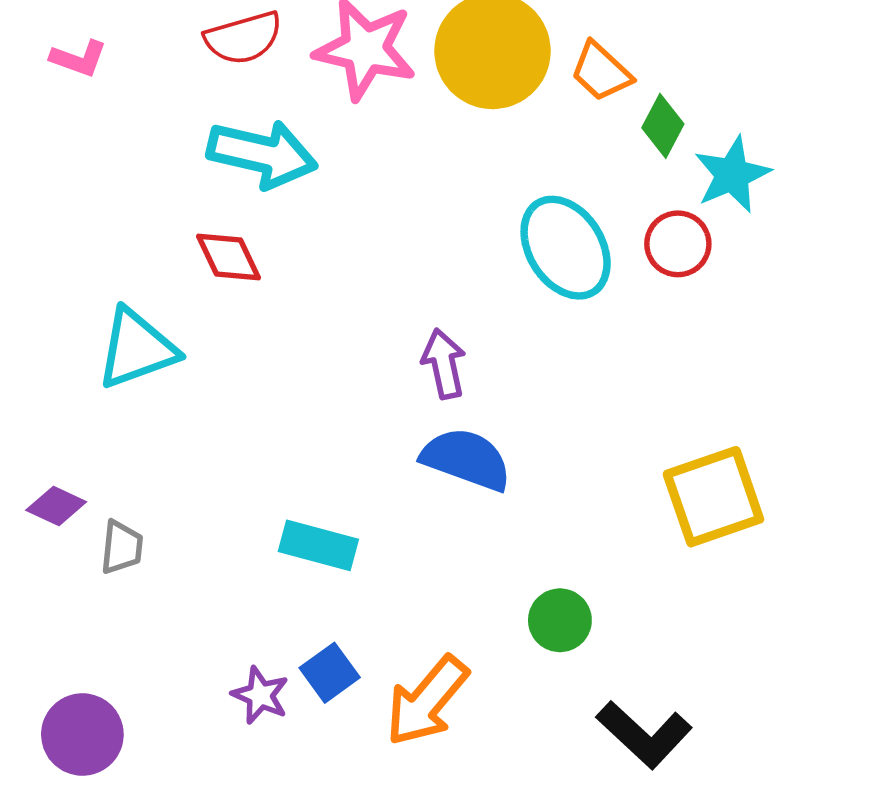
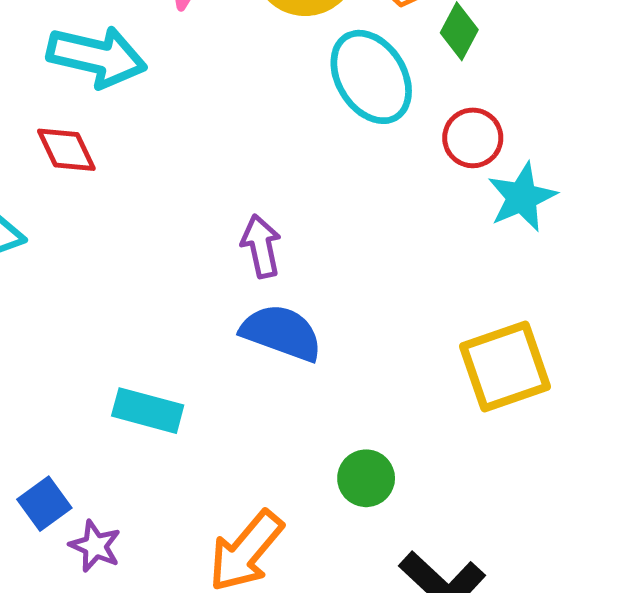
cyan star: (732, 175) -> (522, 197), moved
cyan ellipse: (566, 248) -> (371, 77), moved
blue square: (330, 673) -> (44, 504), moved

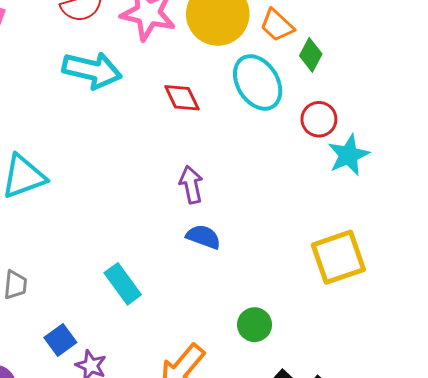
red diamond: (66, 150) -> (182, 98), moved
blue semicircle: (281, 333) -> (203, 237), size x0.7
cyan rectangle: (148, 411) -> (123, 284), turned 39

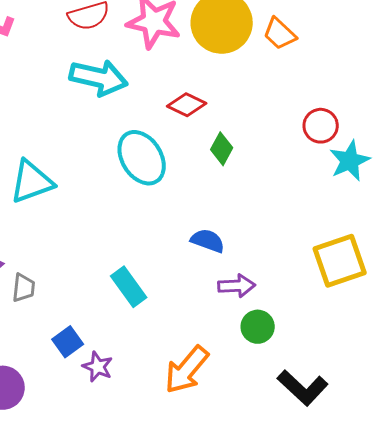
green diamond: (311, 55) -> (222, 149), moved
cyan ellipse: (258, 82) -> (142, 158), moved
red diamond: (182, 98) -> (187, 105), turned -39
purple arrow: (191, 185) -> (237, 286), moved, turned 99

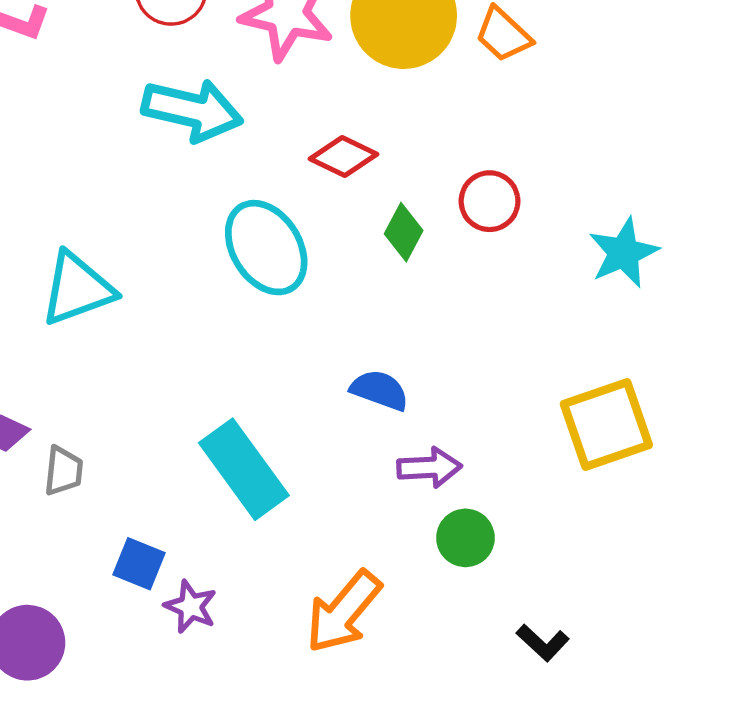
red circle: (321, 126) -> (490, 201), moved
cyan rectangle: (129, 287) -> (244, 469), size x1.4
blue square: (68, 342) -> (139, 564), turned -32
black L-shape: (303, 388) -> (543, 643), size x0.6

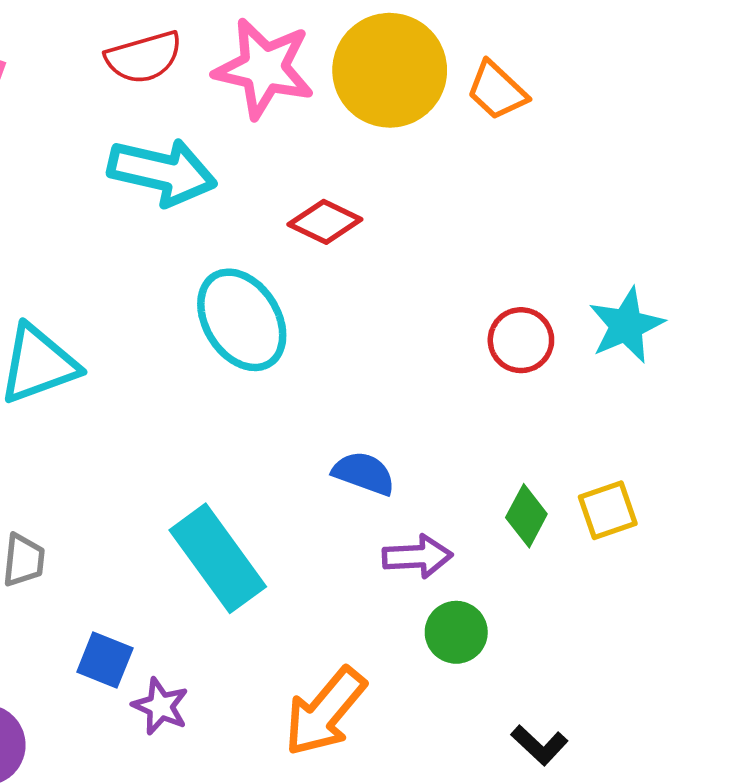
red circle: (490, 201) -> (521, 340), moved
green diamond: (404, 232) -> (526, 516), moved
yellow square: (606, 425) -> (608, 510), size x0.6

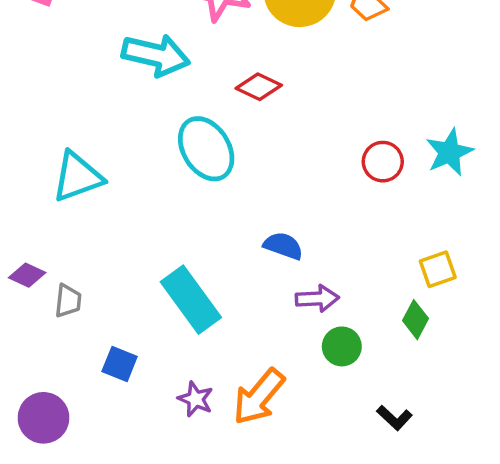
green diamond: (526, 516) -> (416, 320), moved
purple star: (160, 706) -> (196, 399), moved

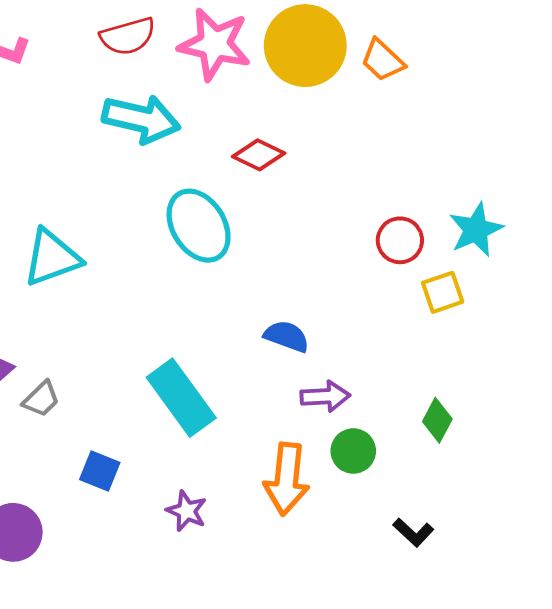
yellow square: (438, 269) -> (443, 292), moved
gray trapezoid: (68, 301) -> (41, 399), turned 40
orange arrow: (259, 397) -> (287, 479), moved, turned -34

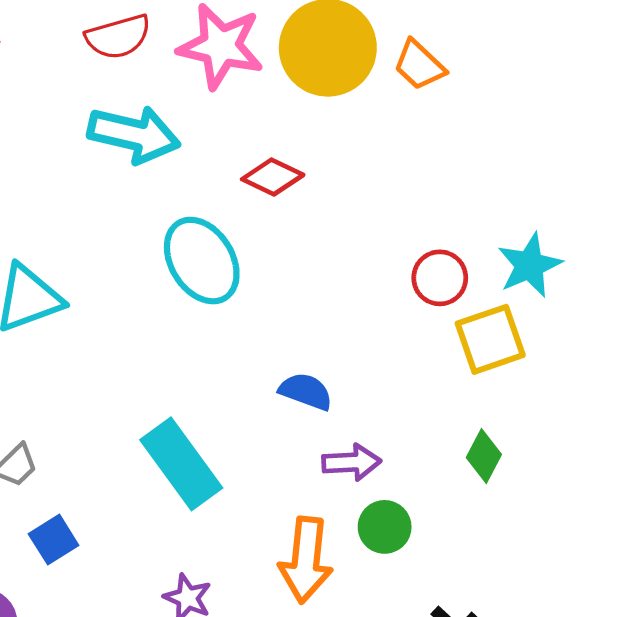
yellow square: (443, 292) -> (490, 339), size x1.4
green diamond: (437, 420) -> (484, 456), moved
blue square: (100, 471) -> (54, 540), moved, turned 36

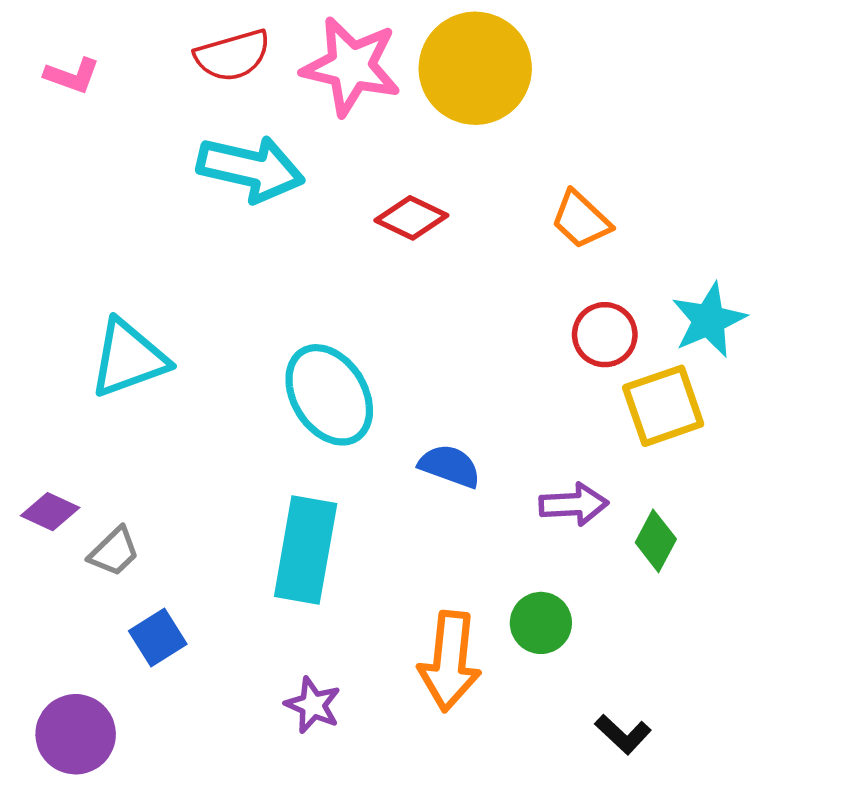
orange trapezoid: (419, 65) -> (581, 220), moved
cyan ellipse: (202, 261) -> (329, 395), moved
purple arrow: (351, 462) -> (574, 504), moved
cyan rectangle: (181, 464) -> (306, 550), turned 46

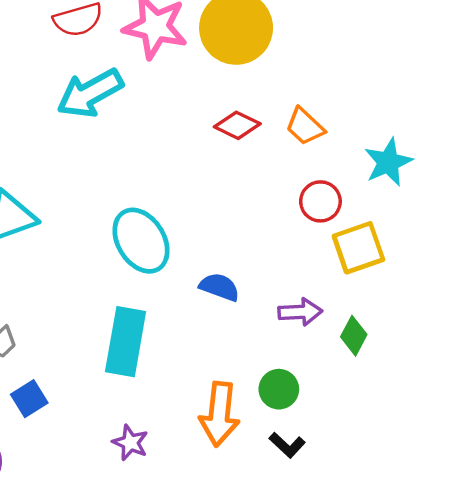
cyan arrow: (251, 169) -> (90, 93), turned 138
red diamond: (411, 218) -> (237, 125), moved
cyan star: (709, 320) -> (388, 162), moved
black L-shape: (623, 734) -> (287, 445), moved

